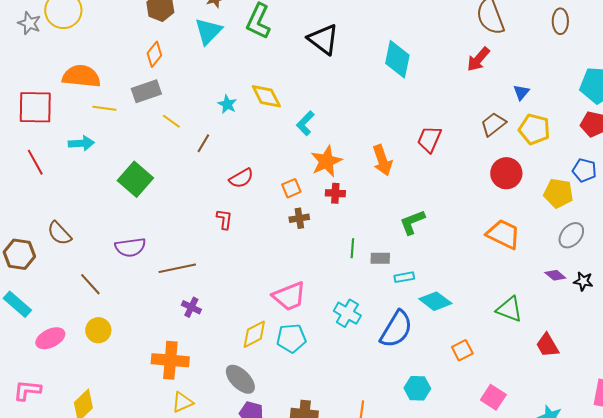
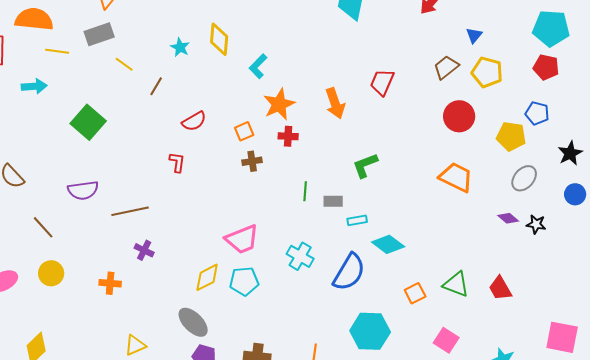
yellow diamond: (266, 96) -> (219, 39), turned 32
green triangle: (509, 309) -> (456, 284), moved
orange cross: (170, 360) -> (110, 283), moved, size x0.6
cyan hexagon: (417, 388) -> (370, 331), size x1.5

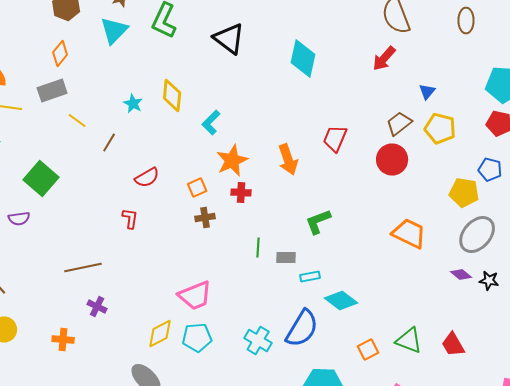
red circle: (459, 116) -> (392, 160), moved
gray ellipse: (524, 178) -> (477, 234), size x1.4
purple semicircle: (83, 190) -> (19, 218), moved, size x0.7
cyan cross: (300, 256) -> (258, 340), moved

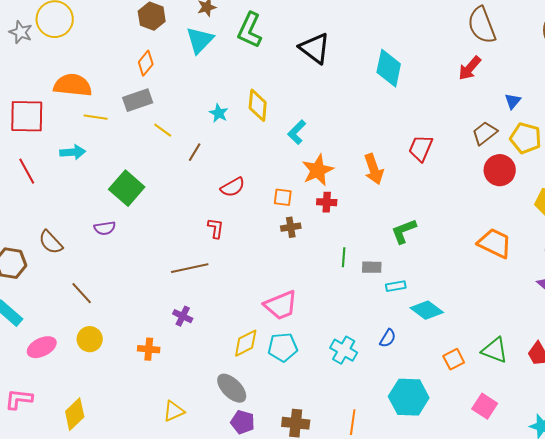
red circle: (392, 160) -> (500, 170), moved
orange square: (197, 188) -> (283, 197), turned 30
brown line: (83, 268) -> (190, 268), moved
blue semicircle: (302, 328) -> (388, 338), size x0.5

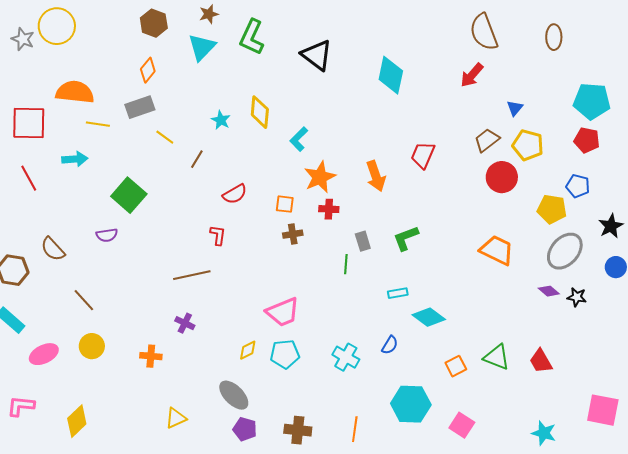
gray rectangle: (372, 267) -> (363, 241), moved, turned 72
yellow diamond: (246, 343) -> (248, 350), size x0.7
pink square: (485, 406) -> (462, 425), moved

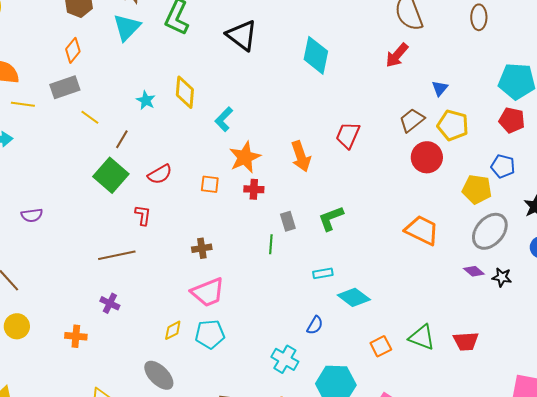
green square: (129, 195) -> (111, 175), moved
brown cross: (293, 234) -> (202, 248), moved
cyan cross: (346, 357) -> (285, 359), moved
red trapezoid: (541, 361) -> (466, 341), turned -64

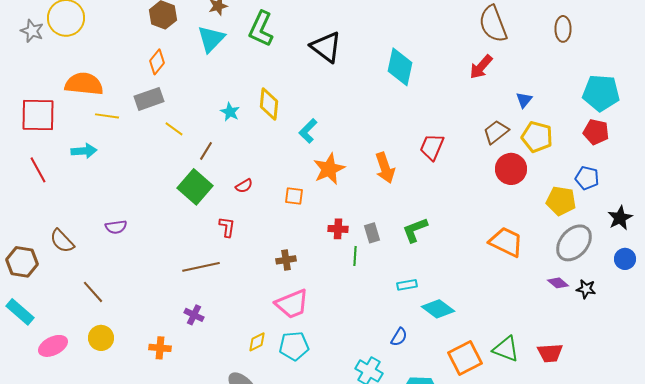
red semicircle: (160, 174) -> (244, 186), size x0.7
red cross: (254, 189) -> (338, 229), moved
orange square: (381, 346) -> (465, 358), size x1.6

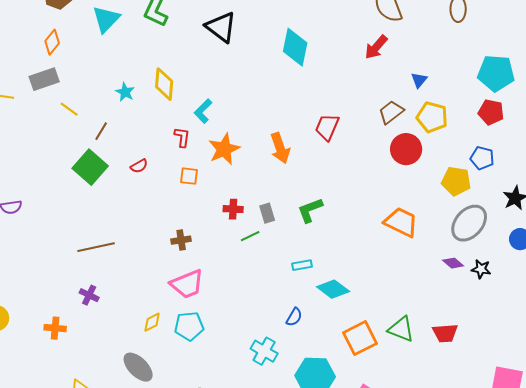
red L-shape: (227, 227) -> (182, 137), moved
green line: (355, 256) -> (250, 236), turned 60

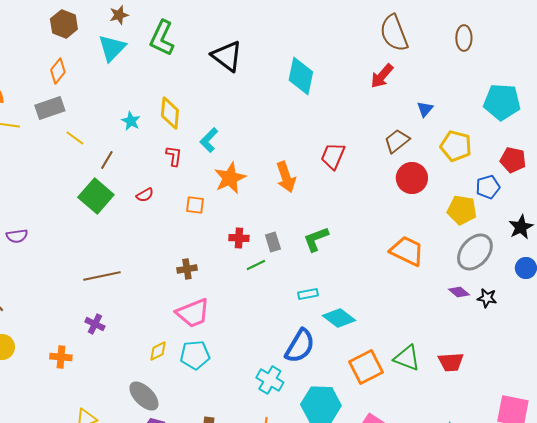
red pentagon: (491, 112) -> (513, 160), moved
yellow pentagon: (432, 117) -> (456, 146), moved
red L-shape: (182, 137) -> (174, 156), moved
blue pentagon: (482, 158) -> (488, 187), turned -30
blue semicircle: (294, 317) -> (300, 346), size x1.8

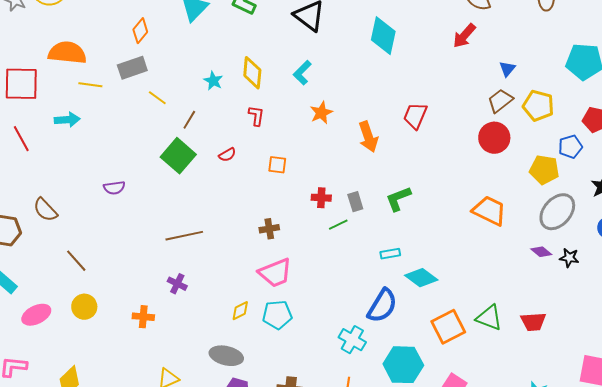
cyan L-shape: (209, 140) -> (302, 73), moved
brown trapezoid: (397, 141) -> (500, 101), moved
orange star: (230, 178) -> (321, 113), moved, size x0.7
purple semicircle: (17, 236) -> (114, 188), moved
gray ellipse: (144, 396) -> (226, 356), turned -32

